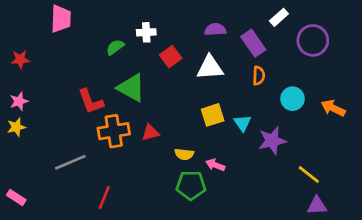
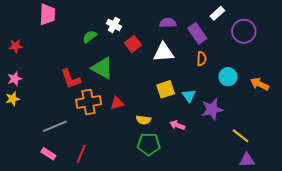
white cross: (146, 32) -> (114, 25), turned 32
pink arrow: (215, 165) -> (177, 125), moved
pink rectangle: (16, 198) -> (48, 154), moved

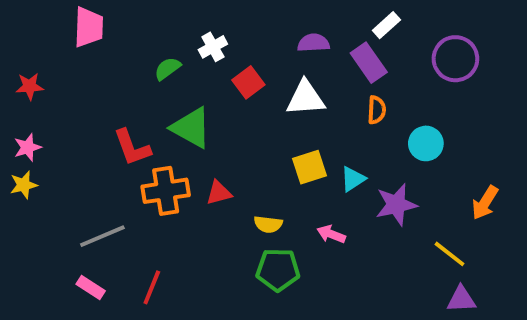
white rectangle: (217, 13) -> (386, 25), moved
white cross: (114, 25) -> (213, 47), turned 32
orange arrow: (260, 84) -> (485, 203), moved, turned -84
cyan triangle: (189, 96) -> (353, 179), turned 32

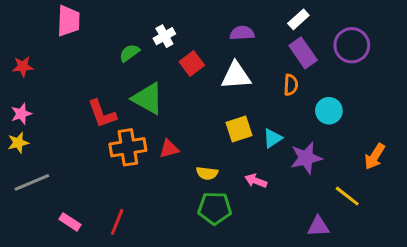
purple rectangle: (369, 63) -> (303, 53), moved
gray line: (102, 236) -> (32, 182), moved
purple triangle: (461, 299) -> (318, 226), moved

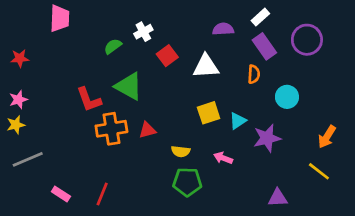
purple semicircle: (242, 33) -> (223, 29), moved
yellow line: (347, 196) -> (319, 171), moved

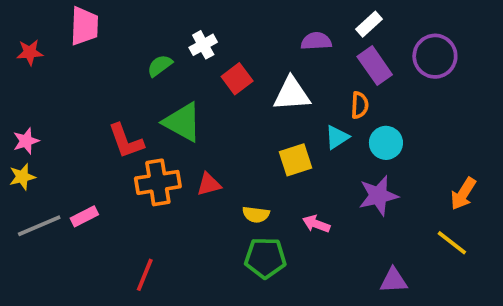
red star: (20, 58) -> (30, 52), moved
cyan circle: (287, 97) -> (386, 143), moved
cyan triangle: (238, 121) -> (337, 137), moved
pink rectangle: (61, 194) -> (84, 216), moved, turned -60

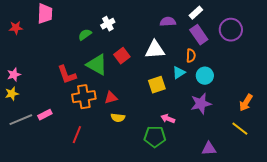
red square: (237, 79) -> (122, 56), moved
yellow semicircle: (256, 214) -> (118, 118), moved
green pentagon: (265, 258) -> (155, 137), moved
red line: (145, 275) -> (77, 135), moved

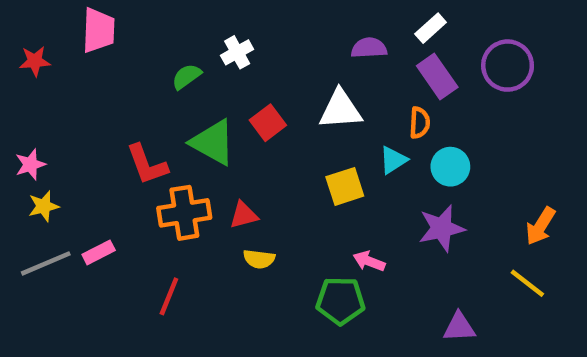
yellow star: (12, 94) -> (44, 206), moved

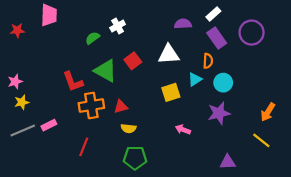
green pentagon: (340, 301) -> (135, 158), moved

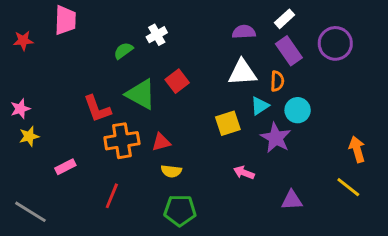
white triangle: (169, 54) -> (242, 72), moved
orange arrow: (268, 112) -> (357, 149), turned 132
purple star: (219, 113) -> (276, 138), moved, turned -30
gray line: (23, 131) -> (30, 212), moved, turned 55
purple triangle: (228, 162) -> (292, 200), moved

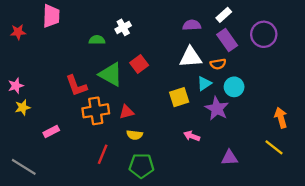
green semicircle: (123, 51) -> (97, 40), turned 35
orange semicircle: (277, 81) -> (218, 64), turned 77
red line: (112, 196) -> (103, 154), moved

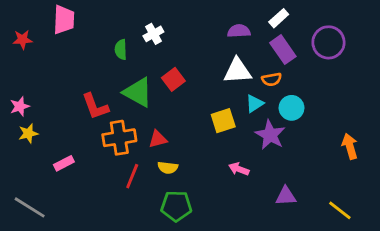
green semicircle: (97, 40) -> (121, 50), turned -91
yellow line: (274, 147) -> (340, 210), moved
red line: (103, 154) -> (132, 176), moved

